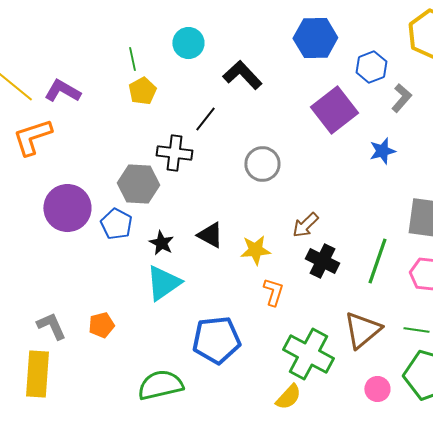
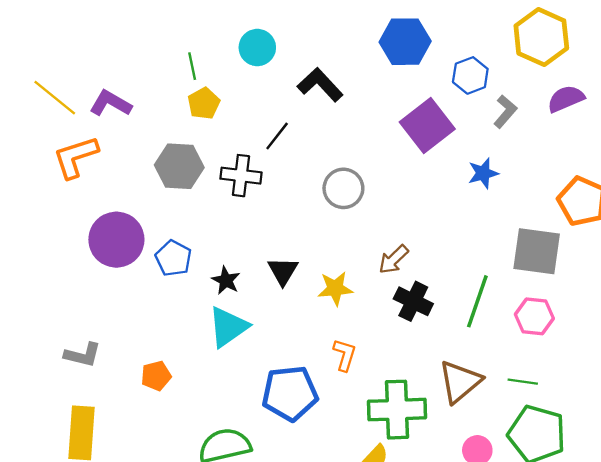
gray hexagon: (138, 184) -> (179, 166), moved
black triangle: (210, 235) -> (283, 271), turned 32
orange L-shape: (273, 292) -> (345, 355), moved
gray L-shape: (51, 326) -> (83, 355), moved, turned 128
green cross: (308, 354) -> (397, 410), turned -30

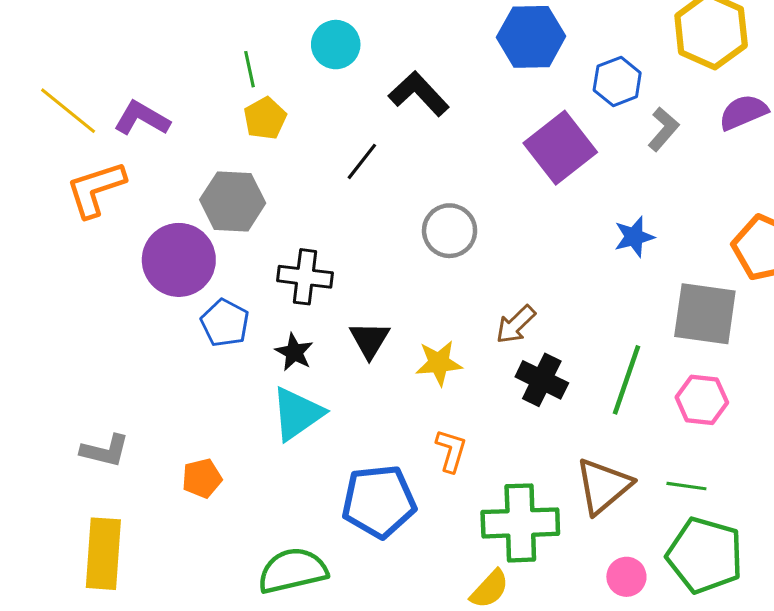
blue star: (483, 173) -> (634, 237), moved
black cross: (241, 176) -> (305, 277), moved
purple circle: (116, 240) -> (179, 260), moved

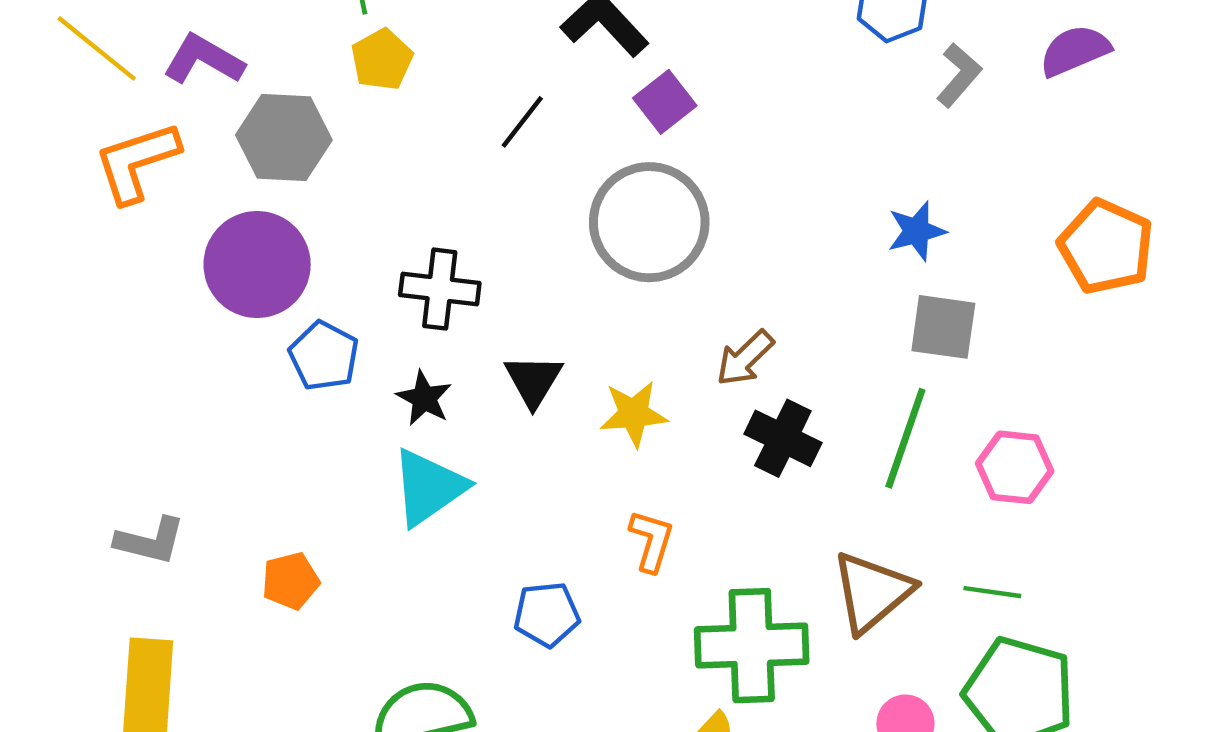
purple square: (560, 148) -> (665, 102), moved, size x0.6
gray hexagon: (233, 201) -> (284, 138), moved
gray circle: (450, 231) -> (649, 222), size x1.5
gray square: (705, 314) -> (943, 327), moved, size x0.7
blue pentagon: (379, 501) -> (547, 614), size x0.6

